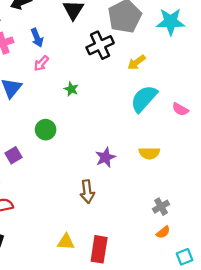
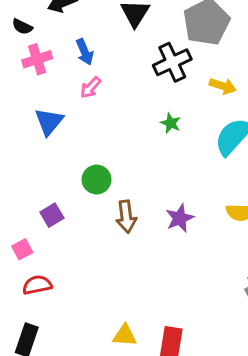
yellow arrow: (136, 62) -> (223, 86), turned -126
green star: (71, 89) -> (171, 123), moved
brown arrow: (87, 192) -> (126, 217), moved

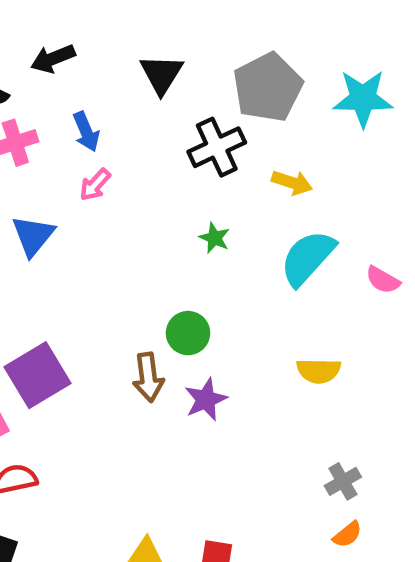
green circle: (97, 180) -> (188, 333), moved
purple square: (52, 215) -> (37, 375), size x1.8
purple star: (180, 218) -> (206, 399), moved

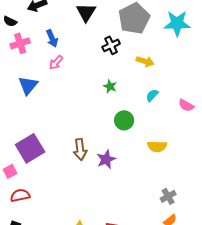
black cross: (217, 147) -> (111, 45), size x0.7
cyan semicircle: (308, 258) -> (152, 95), size x0.5
green circle: (188, 333) -> (124, 120), moved

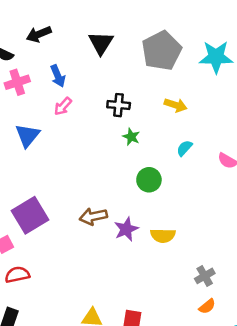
black cross: (111, 45) -> (119, 105), moved, turned 30
yellow semicircle: (157, 146) -> (163, 235), moved
brown arrow: (80, 149) -> (93, 216), turned 85

